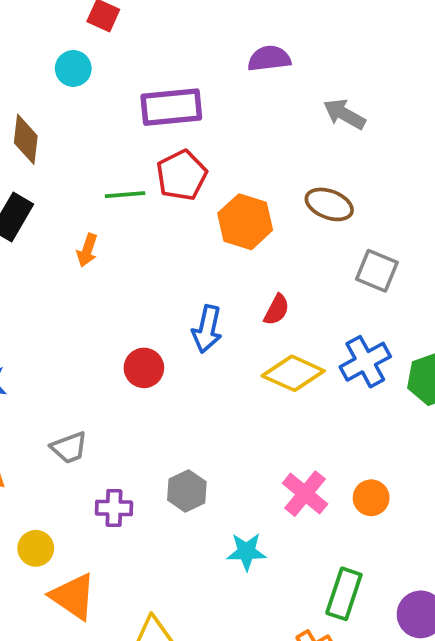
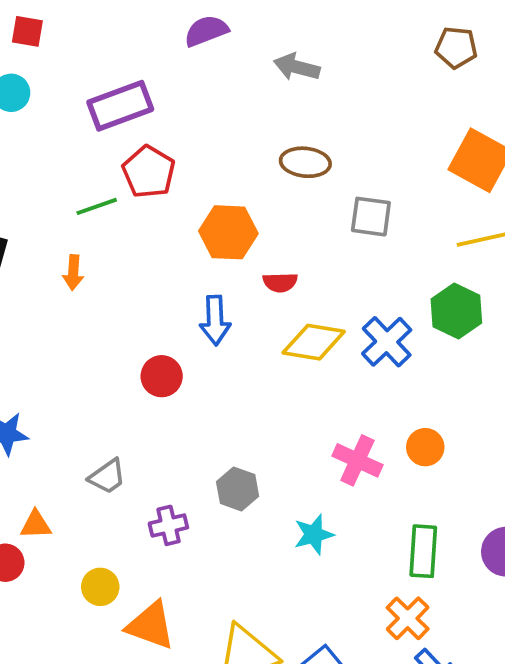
orange hexagon: (245, 222) -> (228, 232), moved
red semicircle: (277, 310) -> (280, 282), turned 76
blue cross: (365, 362) -> (387, 342), moved

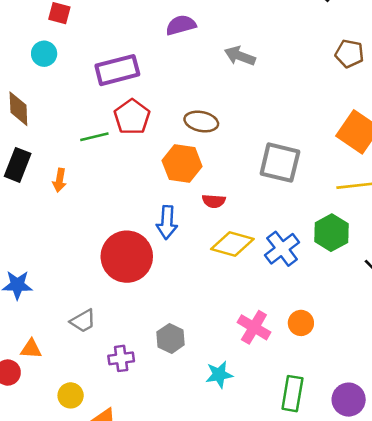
brown ellipse: (305, 162) -> (201, 122), moved
gray square: (371, 217) -> (280, 163), size x1.4
orange arrow: (73, 272) -> (60, 180), moved
red circle: (162, 376) -> (127, 257), size x1.8

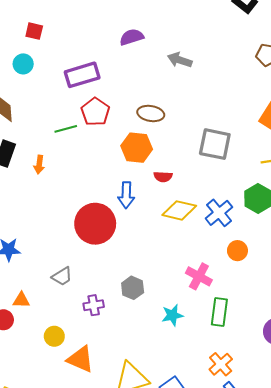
orange circle: (301, 323) -> (237, 251), moved
green rectangle: (292, 394) -> (219, 312), moved

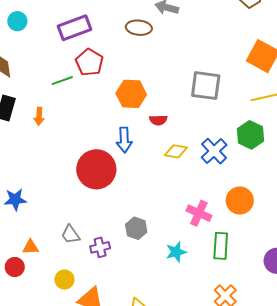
brown ellipse: (151, 114) -> (139, 28), moved
yellow diamond: (179, 210) -> (176, 151), size x0.7
orange circle: (237, 251) -> (240, 201), moved, size x1.4
gray trapezoid: (62, 276) -> (70, 235), moved, turned 90

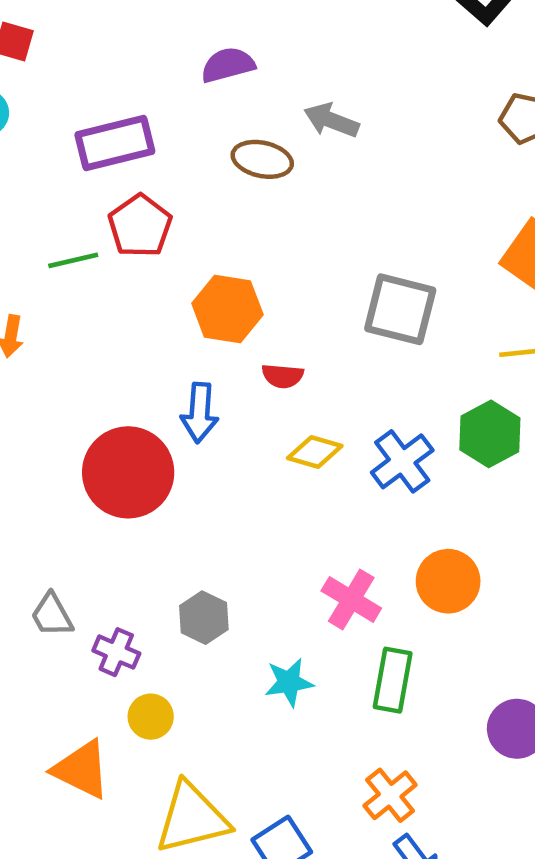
purple cross: (100, 247) -> (116, 652), turned 30
yellow circle: (64, 280) -> (151, 717), moved

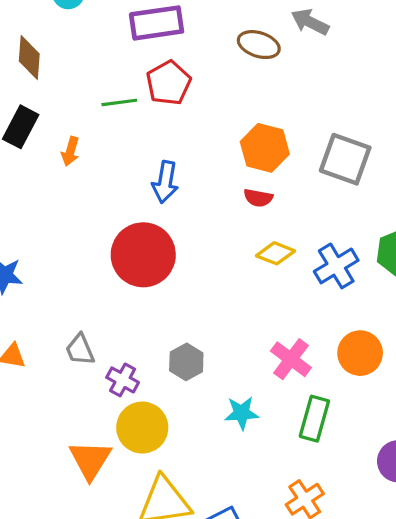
orange hexagon: (227, 309) -> (265, 148), moved
blue arrow: (200, 413) -> (165, 182), moved
yellow circle: (151, 717) -> (142, 428), size x1.6
orange triangle: (82, 769) -> (90, 460), turned 30

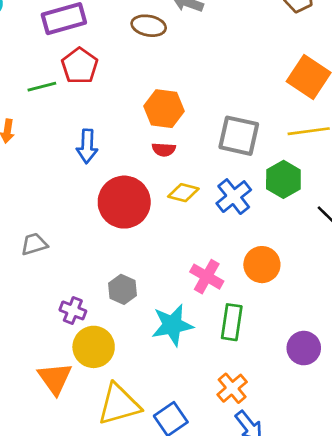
gray square: (345, 159) -> (239, 136), moved
red circle: (143, 255) -> (124, 202), moved
gray trapezoid: (80, 350) -> (34, 244), moved, turned 104
cyan star: (242, 413) -> (172, 325), size x1.5

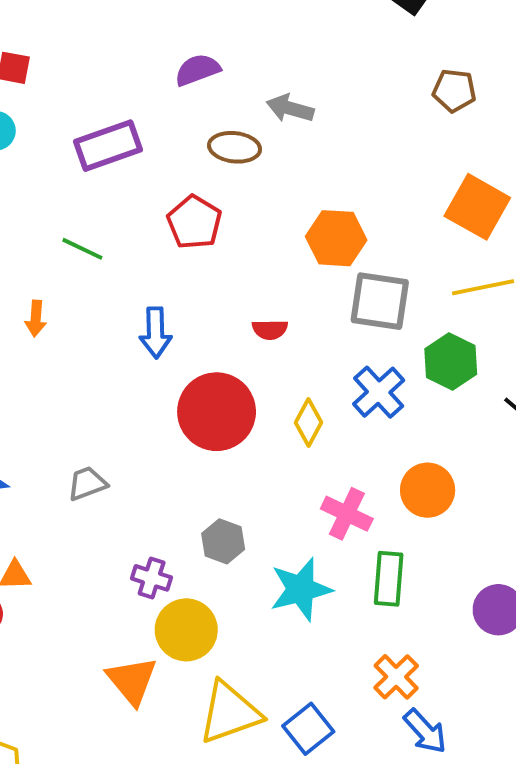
red pentagon: (80, 66) -> (194, 222), moved
green line: (42, 87) -> (82, 249), turned 44
orange hexagon: (164, 109) -> (336, 238), moved
yellow diamond: (183, 193) -> (308, 423), moved, turned -72

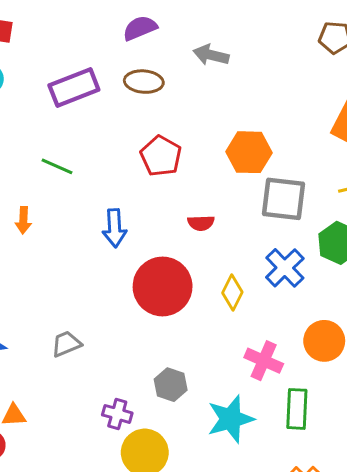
brown ellipse: (235, 147) -> (144, 82), moved
red pentagon: (194, 222) -> (161, 156), moved

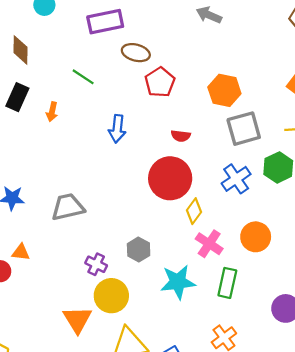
brown ellipse: (144, 82) -> (136, 53), moved
gray square: (284, 199) -> (244, 129), turned -32
red circle: (163, 286) -> (170, 178), moved
yellow diamond: (232, 293) -> (194, 211), moved
gray trapezoid: (66, 344) -> (68, 207), size x1.5

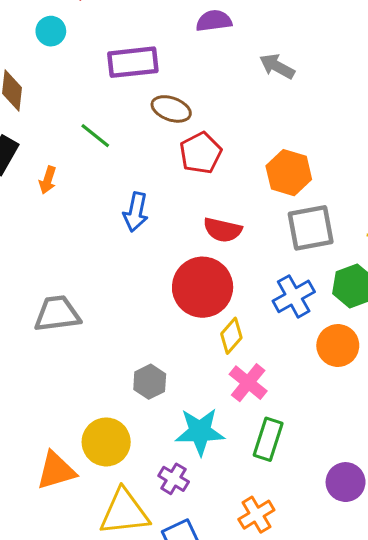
red semicircle: (181, 136) -> (223, 230), size x1.4
orange circle: (256, 237) -> (338, 346), moved
purple cross: (96, 264) -> (174, 479), moved
orange triangle: (77, 320) -> (56, 471), turned 40

